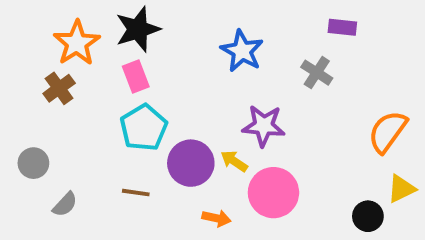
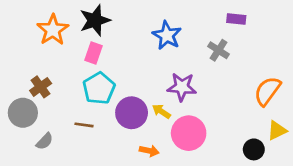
pink rectangle: (136, 77) -> (94, 53), turned 40
brown cross: (59, 88) -> (41, 87), moved
gray circle: (33, 163) -> (23, 113), size x1.4
brown line: (136, 193) -> (84, 125), moved

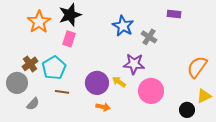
gray cross: (218, 50) -> (149, 37), moved
cyan pentagon: (99, 88) -> (54, 68), moved
pink circle: (189, 133) -> (151, 91), moved
orange arrow: (149, 151) -> (103, 107), moved

